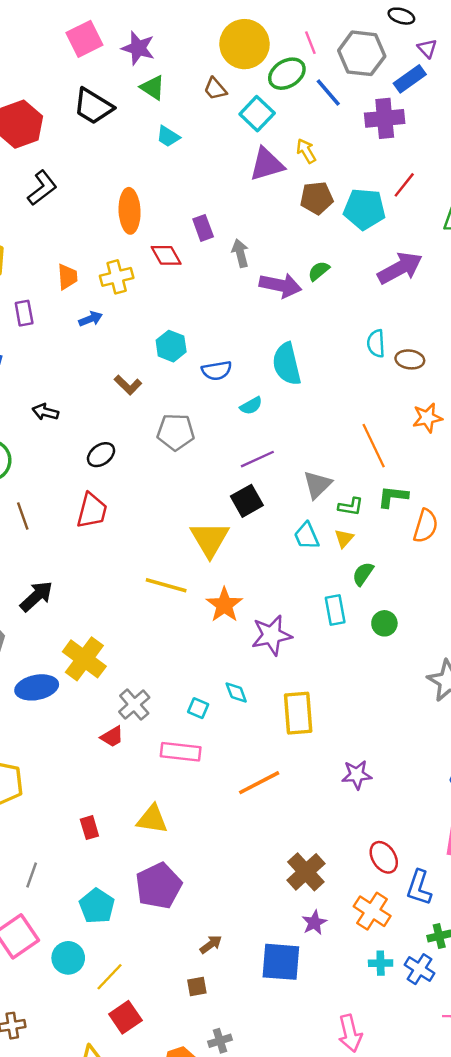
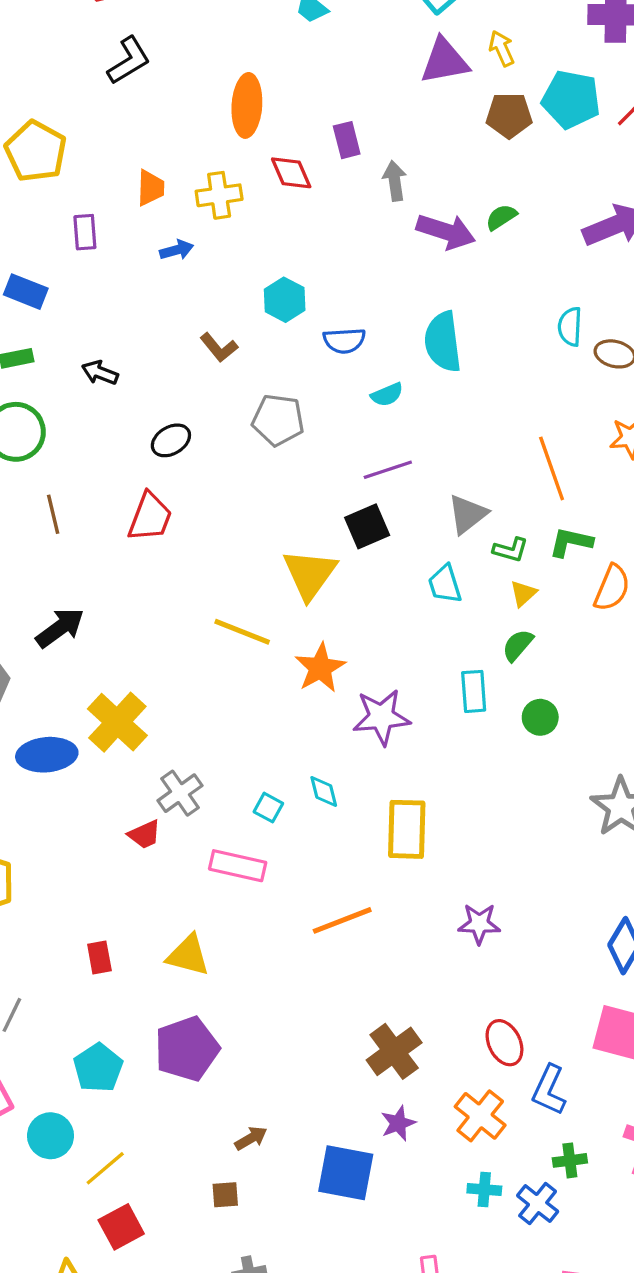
cyan pentagon: (364, 209) -> (571, 99), moved
yellow triangle: (344, 538) -> (523, 593), moved

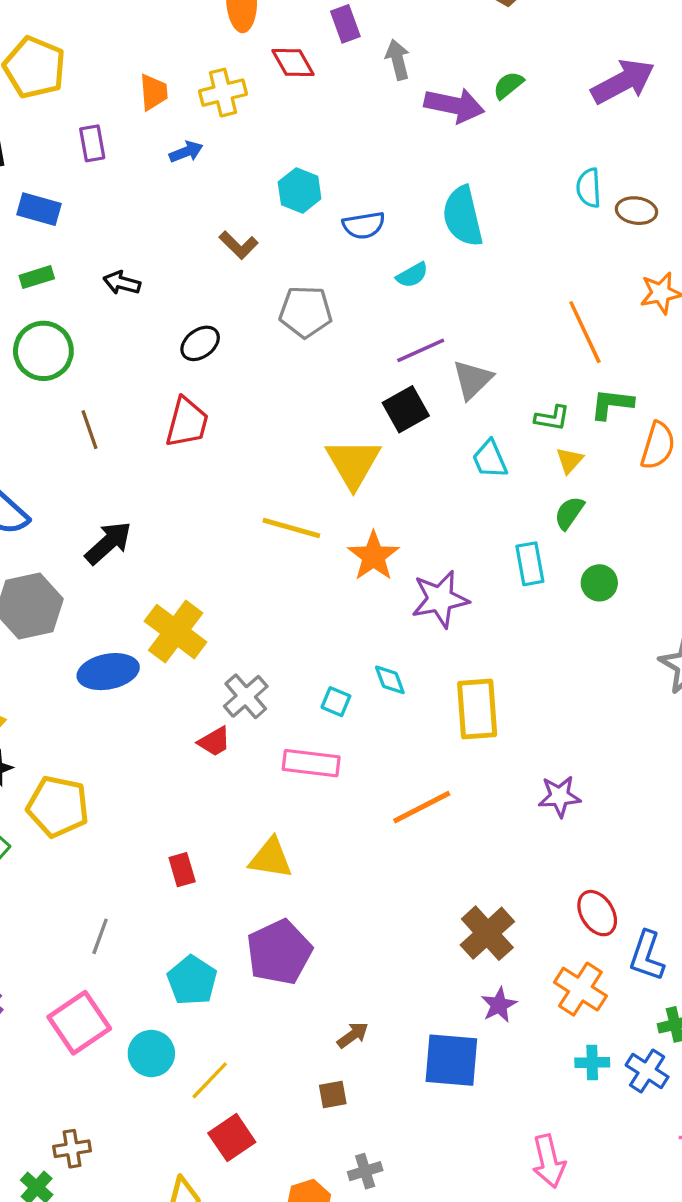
gray triangle: (467, 514) -> (472, 380), moved

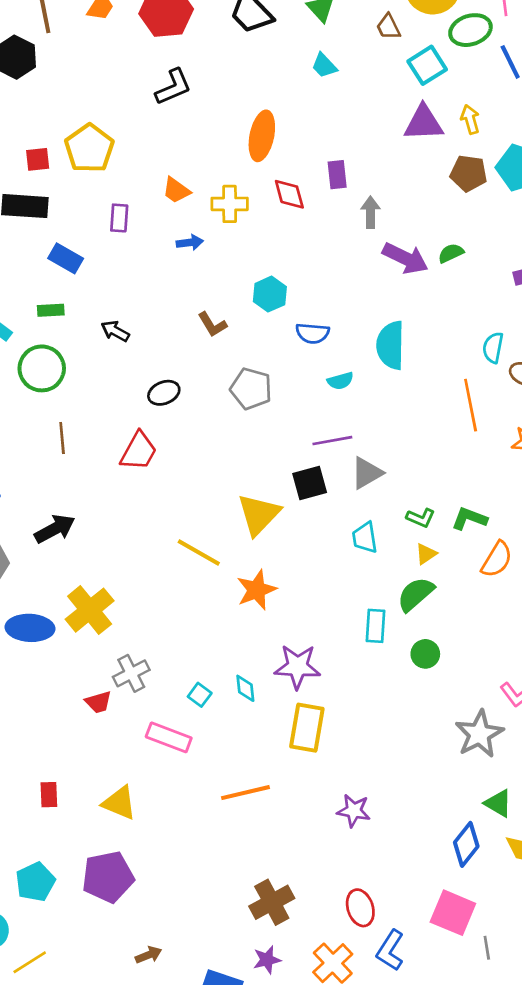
orange trapezoid: (154, 92) -> (176, 190), turned 116
orange line: (585, 332) -> (471, 405), moved
green semicircle: (569, 513) -> (416, 594), size x1.4
purple star: (440, 599) -> (297, 667), moved

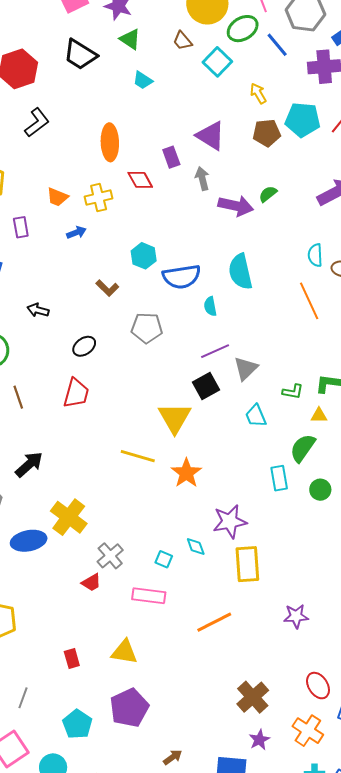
purple triangle: (424, 123) -> (211, 136), moved, turned 48
blue semicircle: (313, 333) -> (182, 277), size x1.5
cyan semicircle: (340, 381) -> (210, 306), turned 108
yellow triangle: (426, 554) -> (319, 415), moved, turned 48

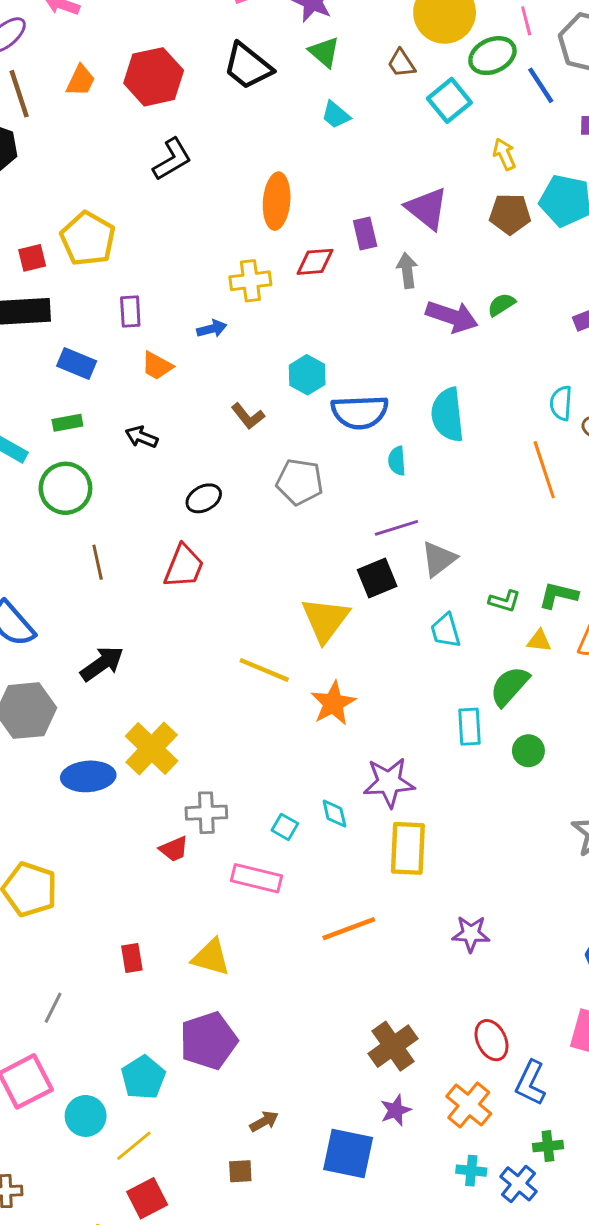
red diamond: (140, 180) -> (315, 262), turned -72
orange trapezoid: (57, 197) -> (157, 366), moved
gray cross: (110, 556) -> (206, 813), turned 32
cyan pentagon: (77, 724) -> (143, 1077), moved

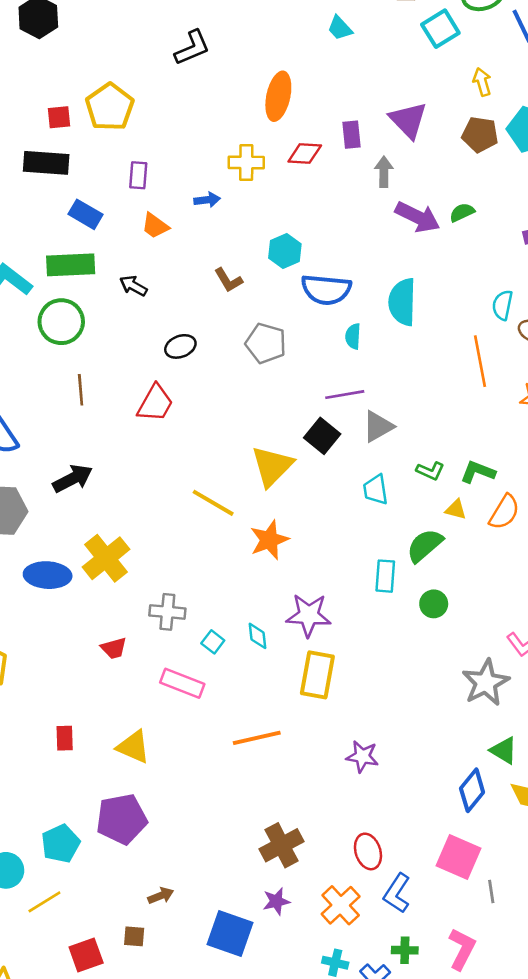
green rectangle: (67, 423) -> (71, 265), size x1.8
black square: (377, 578) -> (322, 436), turned -36
gray cross: (206, 813) -> (167, 612), moved
red square: (147, 1198) -> (86, 955), moved

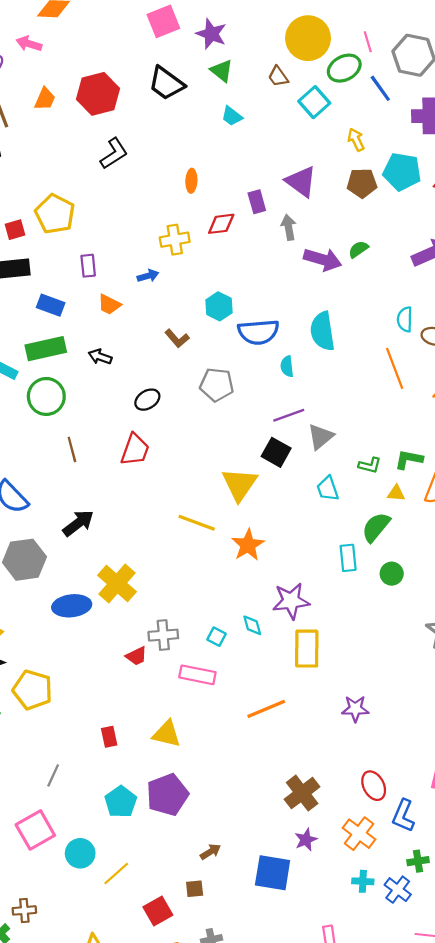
orange ellipse: (278, 96) -> (191, 181), size x0.6
gray cross: (167, 612) -> (163, 635), moved
cyan pentagon: (61, 844) -> (121, 802), moved

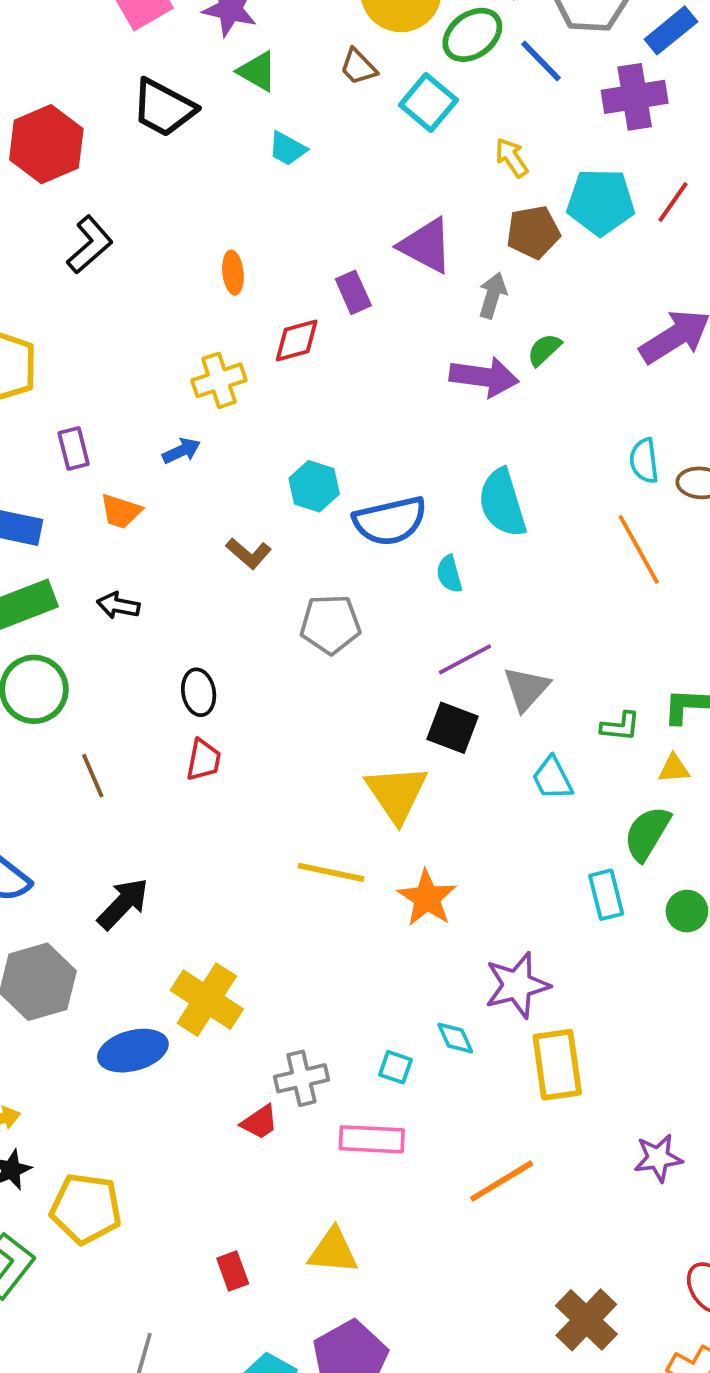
gray arrow: (289, 227) -> (493, 295), moved, turned 35
black ellipse: (147, 400) -> (199, 692), moved, turned -60
red trapezoid: (135, 450) -> (204, 760), size x0.7

